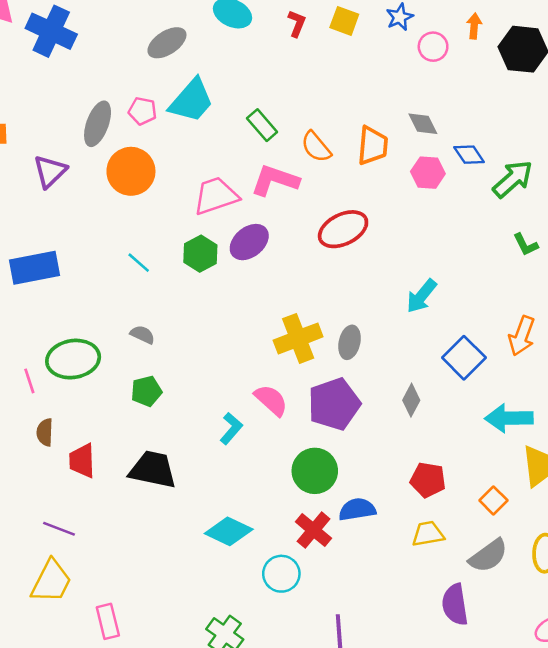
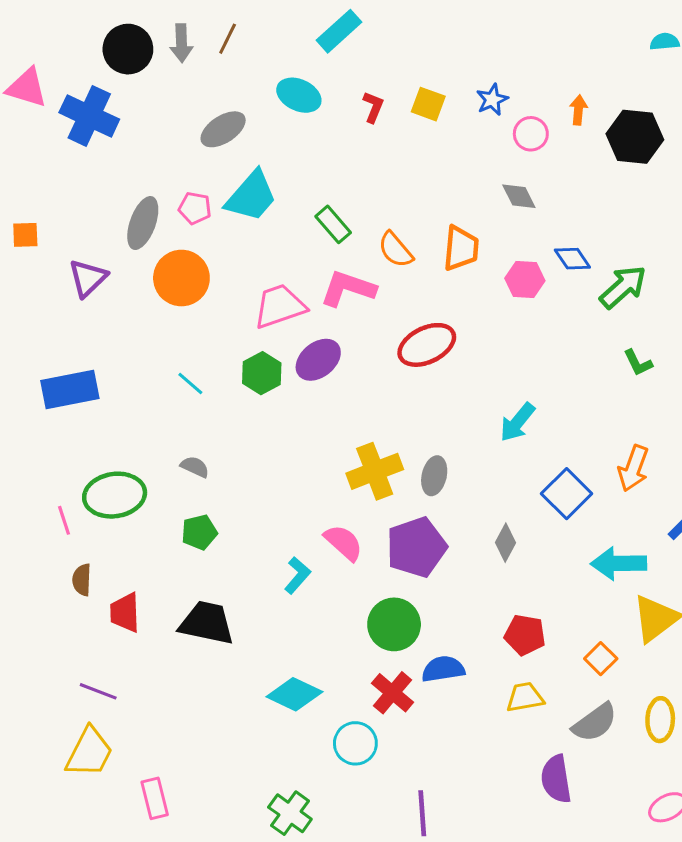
gray diamond: (423, 124) -> (519, 196), moved

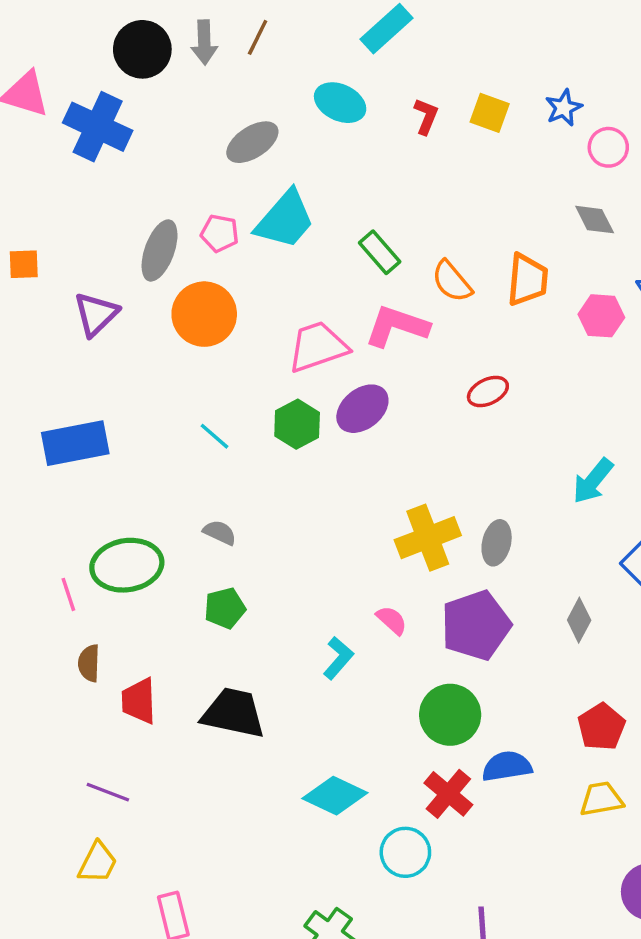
red ellipse: (427, 345) -> (488, 391), size x0.6
pink semicircle: (343, 543) -> (392, 620), size x0.7
red pentagon: (525, 635) -> (601, 727), turned 30
yellow trapezoid: (89, 752) -> (98, 863), size x0.7

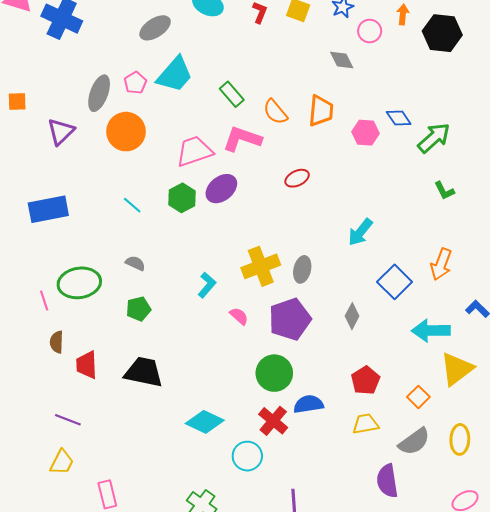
gray diamond: (595, 220) -> (342, 60), moved
pink pentagon: (220, 233) -> (135, 83), turned 30
cyan L-shape: (338, 658) -> (207, 285), moved

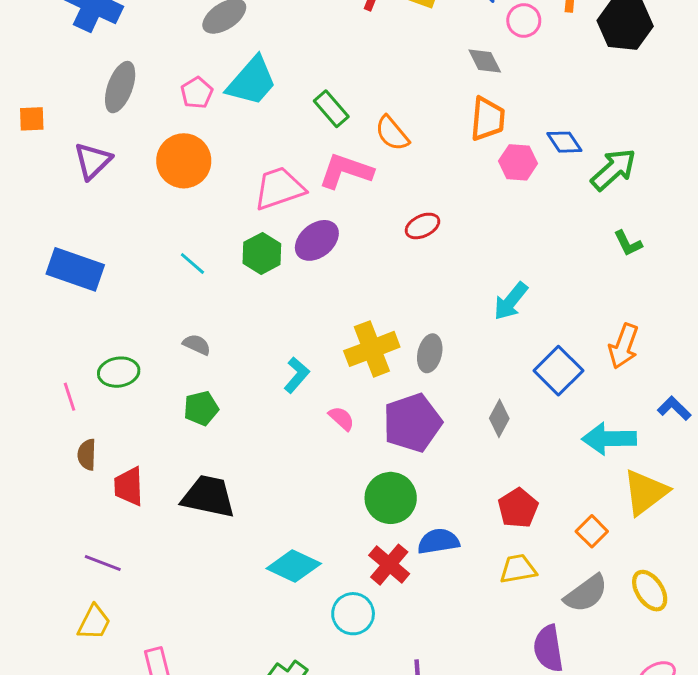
gray ellipse: (99, 93) -> (120, 87), moved
orange trapezoid: (321, 111) -> (488, 119), moved
blue rectangle: (48, 209) -> (75, 269), turned 30
green ellipse: (79, 283) -> (119, 372), size x0.7
yellow ellipse: (460, 439) -> (650, 591), turned -36

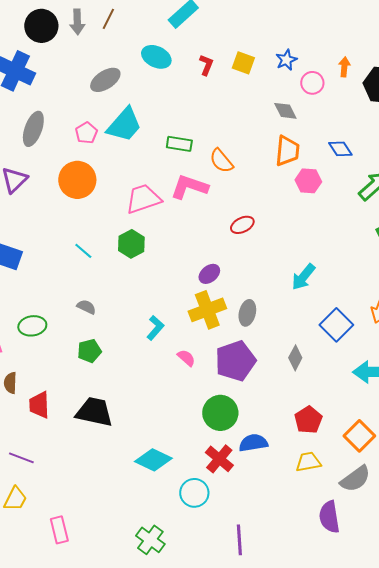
green rectangle: (331, 109) -> (179, 144), turned -40
blue diamond: (564, 142) -> (340, 149), moved
purple ellipse: (317, 240) -> (209, 274), moved, size x0.7
orange square: (592, 531) -> (359, 436), size x1.4

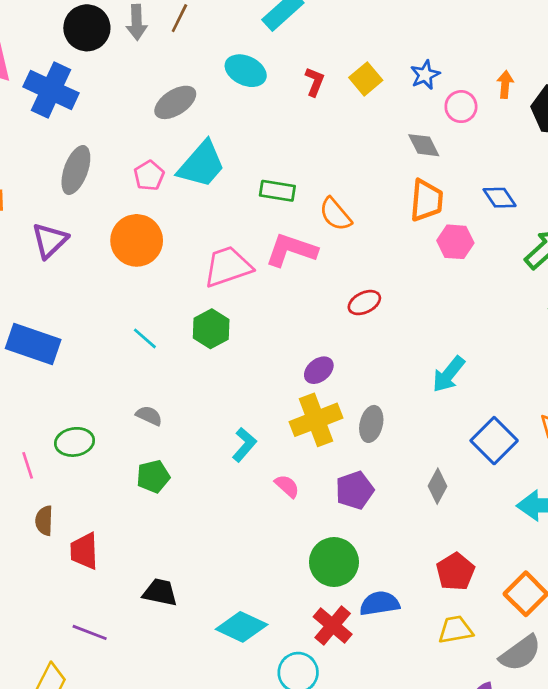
yellow square: (243, 63) -> (366, 79), turned 30
purple pentagon: (235, 361) -> (355, 490), size x0.7
black trapezoid: (94, 412) -> (160, 592), moved, size x0.7
purple line: (21, 458) -> (90, 632), moved

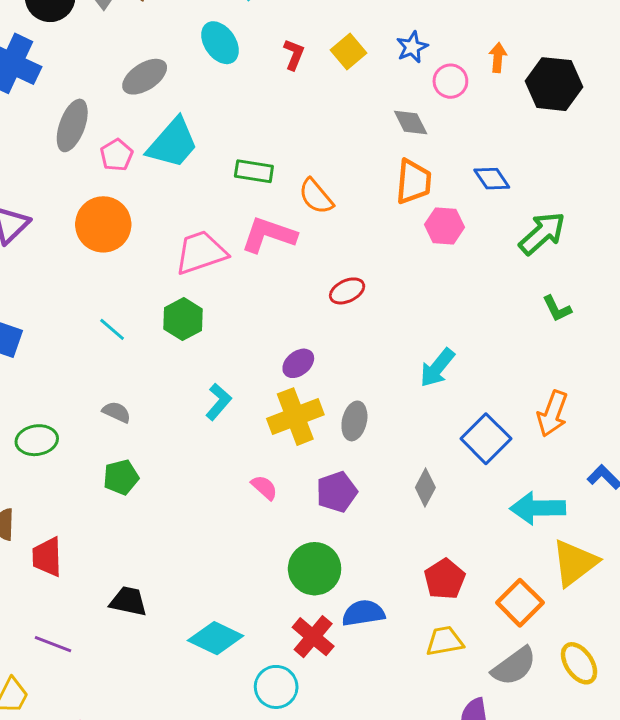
cyan ellipse: (246, 71) -> (220, 43), turned 30
gray ellipse: (76, 170) -> (72, 125), moved
cyan L-shape: (244, 445) -> (218, 402), moved

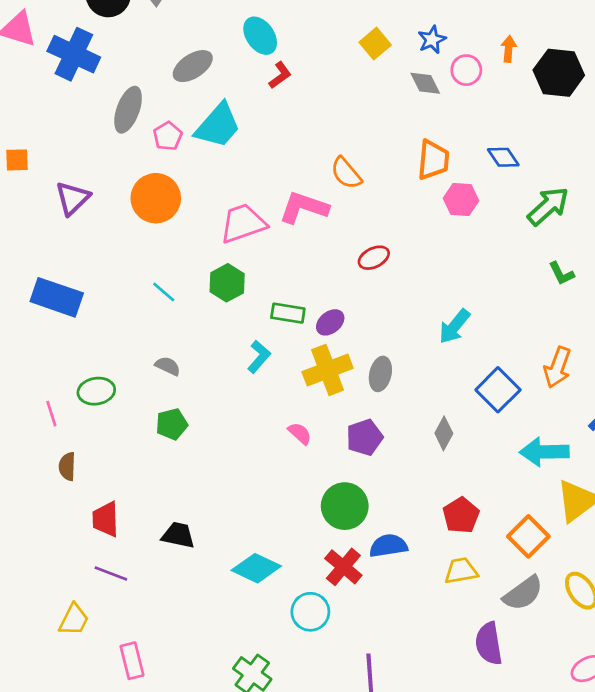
red L-shape: (294, 55) -> (280, 75), moved, turned 32
gray diamond: (411, 122) -> (425, 83), moved
green rectangle: (254, 171) -> (288, 313), moved
red trapezoid: (47, 557) -> (106, 519), moved

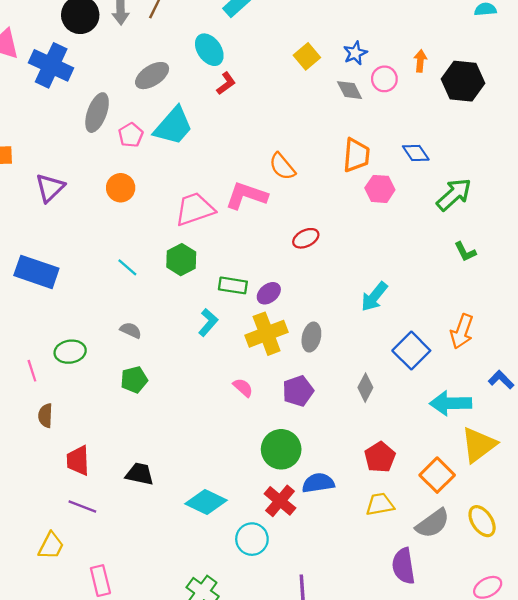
orange circle: (156, 198) -> (121, 188), size x0.7

